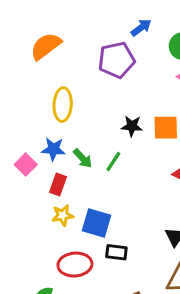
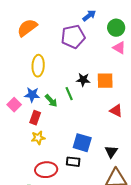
green line: (113, 161) -> (69, 94), moved, turned -56
blue square: (96, 223) -> (82, 143), moved

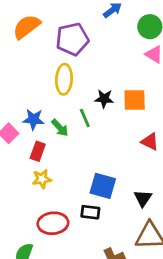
purple pentagon: (73, 37) -> (72, 39), moved
yellow ellipse: (38, 66) -> (64, 79), moved

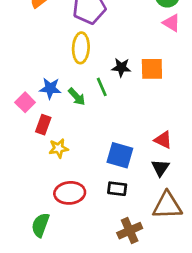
red triangle: (150, 142) -> (163, 140), moved
red rectangle: (38, 151) -> (43, 125), moved
black rectangle: (90, 212) -> (117, 189), moved

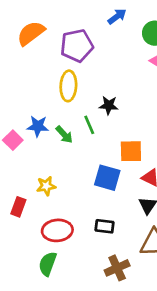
orange square: (152, 69) -> (131, 151), moved
red rectangle: (43, 125) -> (18, 207), moved
blue square: (120, 155) -> (107, 178), moved
green semicircle: (40, 225) -> (48, 264), moved

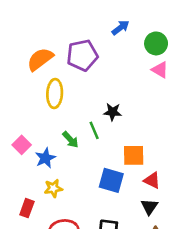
orange semicircle: (31, 33) -> (40, 59), moved
yellow ellipse: (68, 86) -> (55, 93), moved
blue star: (38, 126) -> (45, 158), moved, turned -30

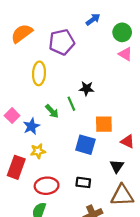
orange semicircle: (40, 59) -> (22, 33), moved
red triangle: (152, 180) -> (128, 141), moved
red rectangle: (27, 208) -> (16, 167), size x1.5

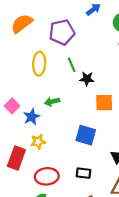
green line: (71, 104) -> (72, 65), moved
green arrow: (52, 111) -> (52, 102), turned 120
orange square: (104, 124) -> (104, 103), moved

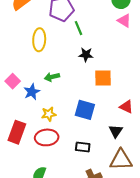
green line: (72, 65) -> (78, 28), moved
yellow star: (38, 142) -> (49, 114), moved
red ellipse: (47, 176) -> (47, 137), moved

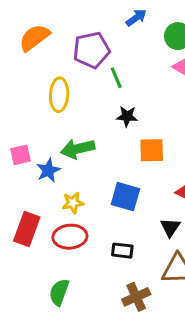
green arrow: (52, 77) -> (78, 149), size x1.5
pink square: (13, 81) -> (21, 155), turned 32

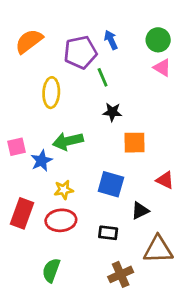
blue arrow: (136, 18) -> (111, 40), moved, turned -78
black triangle: (170, 227) -> (140, 211), moved, turned 30

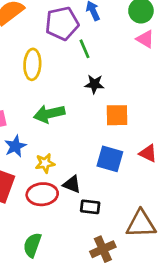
blue star: (41, 161) -> (15, 146), moved
blue square: (111, 184) -> (110, 159), moved
black triangle: (140, 211) -> (72, 184), moved, turned 48

